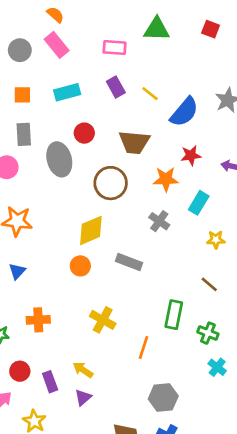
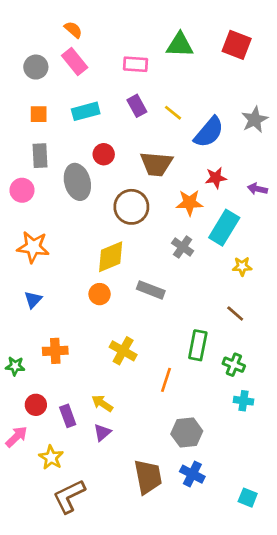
red square: (211, 29) -> (237, 45), size x1.5
cyan rectangle: (199, 203) -> (224, 228), size x1.4
cyan cross: (217, 367) -> (244, 401), turned -30

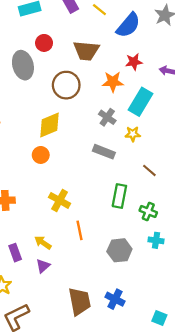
yellow star: (242, 266) -> (133, 134), moved
gray rectangle: (151, 290) -> (104, 152), moved
orange line: (166, 380) -> (80, 230), moved, turned -30
gray hexagon: (187, 433) -> (119, 250), moved

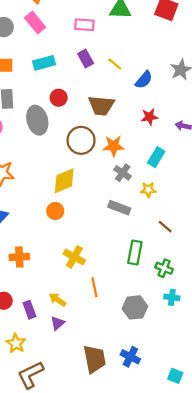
blue semicircle: (128, 25) -> (144, 80), size x0.7
orange star: (113, 82) -> (114, 146), moved
cyan rectangle: (140, 102) -> (156, 157), size x0.7

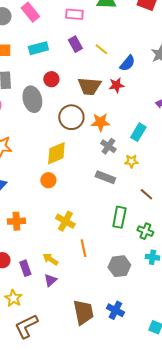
red star: (149, 117) -> (116, 85), moved

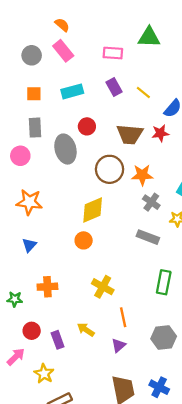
purple triangle: (50, 280) -> (119, 345), moved

